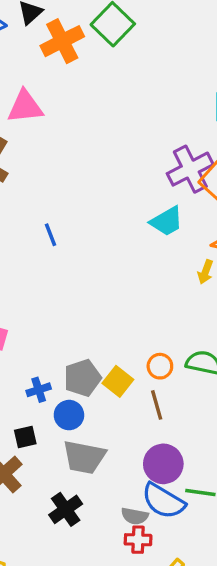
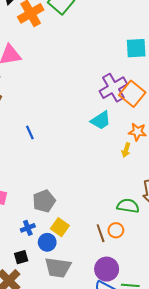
orange circle: (160, 366) -> (116, 230), moved
gray pentagon: (82, 378) -> (44, 201), moved
yellow square: (118, 381) -> (60, 227), moved

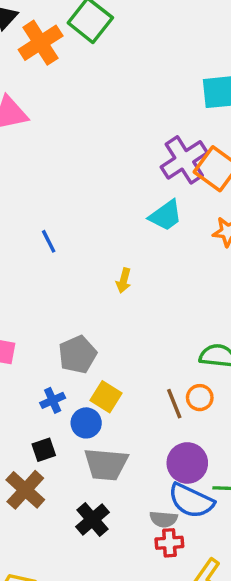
yellow arrow: (126, 150) -> (124, 280), moved

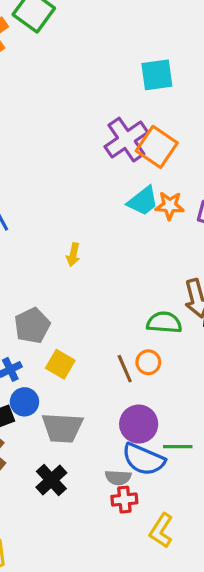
cyan trapezoid: (166, 216) -> (143, 201), moved
blue circle: (86, 423) -> (24, 402), moved

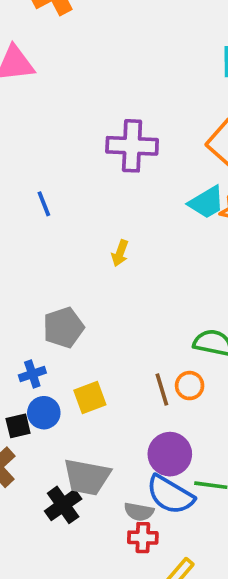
purple cross: (126, 140) -> (132, 146), moved, turned 30
yellow square: (60, 364) -> (90, 398), moved, turned 32
gray trapezoid: (62, 428) -> (87, 477), moved

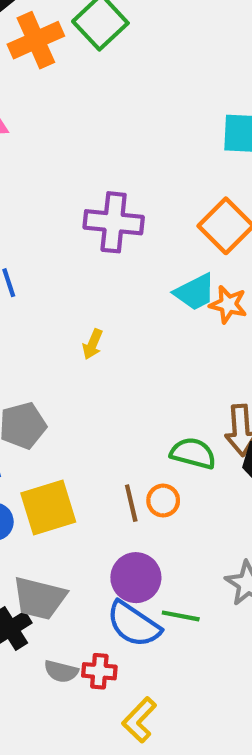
yellow square: (90, 398) -> (48, 507), size x1.5
gray semicircle: (139, 512) -> (61, 671), moved

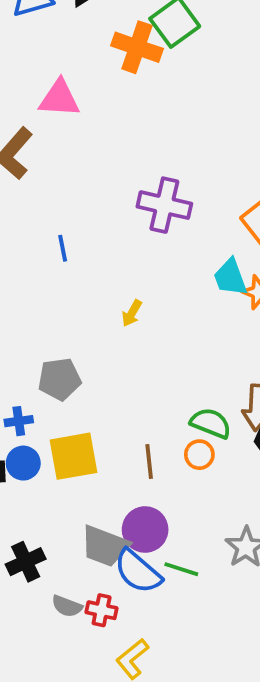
orange cross: (36, 40) -> (137, 47), moved, turned 36
cyan trapezoid: (195, 292) -> (230, 277), turned 90
orange circle: (163, 501) -> (199, 455), moved
gray trapezoid: (39, 598) -> (105, 546), moved

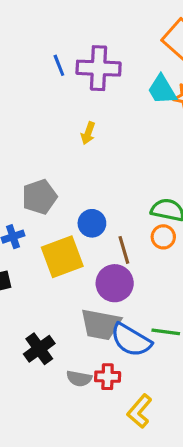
purple cross: (164, 205) -> (99, 68), moved
blue line: (63, 248) -> (59, 65), moved
blue circle: (23, 463) -> (92, 223), moved
purple circle: (145, 530) -> (115, 283), moved

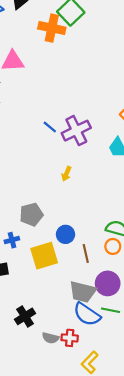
blue line: (59, 65) -> (50, 127), turned -32
purple cross: (99, 68) -> (76, 131), turned -32
purple circle: (115, 283) -> (108, 283), moved
gray trapezoid: (101, 324) -> (83, 292), moved

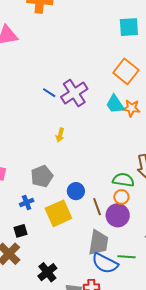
yellow arrow: (67, 174) -> (60, 135), moved
purple circle: (108, 283) -> (118, 215), moved
gray trapezoid: (83, 292) -> (98, 243), turned -88

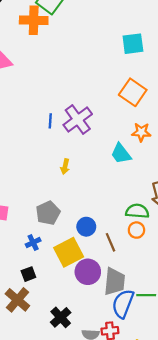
blue line: (49, 93) -> (50, 121), turned 64
cyan trapezoid: (115, 104) -> (121, 154), moved
purple circle: (118, 215) -> (88, 272), moved
blue semicircle: (105, 263) -> (123, 304), turned 88

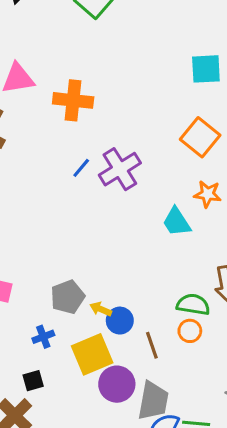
orange cross: (34, 20) -> (73, 100), moved
blue line: (50, 121) -> (81, 168), turned 32
yellow arrow: (65, 166) -> (101, 309), moved, turned 96

